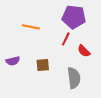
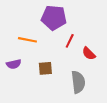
purple pentagon: (74, 17) -> (54, 18), moved
orange line: (31, 27) -> (27, 40), moved

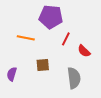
purple semicircle: (14, 64) -> (12, 74), moved, turned 120

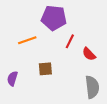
orange line: (26, 38) -> (27, 40), turned -30
gray semicircle: (74, 78) -> (92, 87), moved

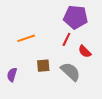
purple pentagon: (54, 18) -> (76, 17), moved
gray semicircle: (92, 87) -> (71, 72), moved, turned -40

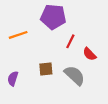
purple pentagon: (76, 17) -> (53, 17), moved
orange line: (26, 38) -> (18, 35), moved

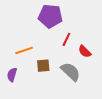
orange line: (18, 35) -> (24, 50), moved

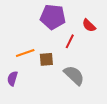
red semicircle: (85, 51) -> (89, 25), moved
brown square: (43, 66) -> (46, 59), moved

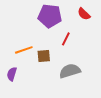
red semicircle: (89, 25) -> (84, 14), moved
gray semicircle: (74, 75) -> (70, 71), turned -60

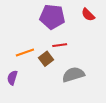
red line: (66, 39) -> (60, 45), moved, turned 56
brown square: (44, 56) -> (46, 59), turned -32

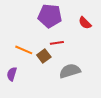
red semicircle: (88, 15) -> (85, 23), moved
orange line: (25, 52) -> (24, 50), turned 42

